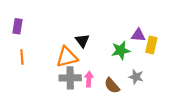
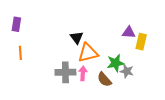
green star: (121, 50) -> (116, 63), moved
orange triangle: (67, 57) -> (88, 53), moved

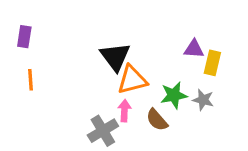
black triangle: (77, 38) -> (115, 57), size x1.5
gray star: (127, 71) -> (203, 100), moved
gray cross: (65, 72) -> (103, 131), moved, turned -30

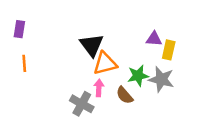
gray star: (203, 100) -> (161, 79), size x1.5
gray cross: (103, 131) -> (82, 104), turned -30

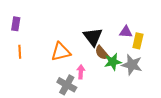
black triangle: (92, 45) -> (93, 37), moved
orange triangle: (105, 63) -> (61, 52), moved
brown semicircle: (125, 95) -> (102, 53), moved

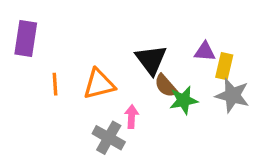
purple rectangle: (16, 24) -> (26, 38), size x1.5
orange line: (20, 52) -> (55, 84), moved
gray star: (132, 65) -> (232, 95), moved

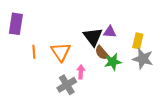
purple triangle: (205, 52) -> (110, 32), moved
orange triangle: (99, 84) -> (61, 52), turned -50
gray cross: (109, 138) -> (67, 85), turned 30

